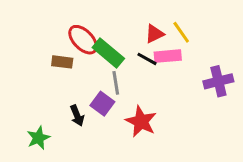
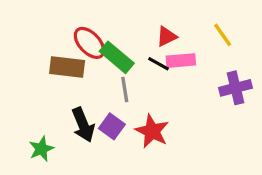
yellow line: (181, 32) -> (223, 35), moved
brown rectangle: (62, 62) -> (67, 67), size x1.5
purple square: (102, 104) -> (112, 126), moved
black arrow: (77, 116) -> (83, 125), size x1.5

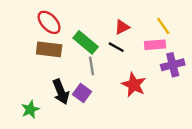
red ellipse: (89, 43) -> (49, 22), moved
pink rectangle: (181, 61) -> (155, 45), moved
red star: (152, 131) -> (134, 85), moved

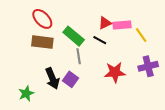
yellow line: (163, 26) -> (141, 35), moved
pink rectangle: (155, 45) -> (122, 25), moved
purple cross: (173, 65) -> (148, 66), moved
red star: (134, 85) -> (115, 72), turned -30

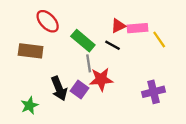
brown rectangle: (42, 42) -> (31, 51), moved
purple cross: (148, 66) -> (153, 92), moved
red star: (115, 72) -> (101, 79), moved

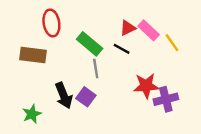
red ellipse: (48, 21) -> (51, 23), turned 35
pink rectangle: (138, 28) -> (149, 30), turned 48
red star: (101, 79) -> (146, 86), moved

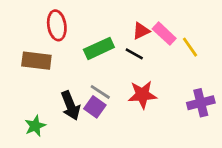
green rectangle: (90, 44) -> (99, 48), turned -65
gray line: (96, 68) -> (100, 92), moved, turned -48
red star: (146, 86) -> (142, 95), moved
purple cross: (166, 99) -> (201, 103), moved

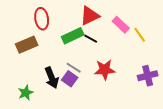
red triangle: (141, 31) -> (90, 16), moved, size x1.5
black line: (134, 54) -> (91, 39), moved
brown rectangle: (36, 61) -> (27, 45), turned -30

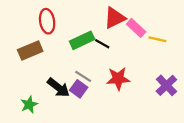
red triangle: (90, 16) -> (115, 18), moved
yellow line: (140, 35) -> (157, 39), turned -42
purple cross: (148, 76) -> (166, 85), turned -30
black arrow: (52, 78) -> (58, 88), turned -30

